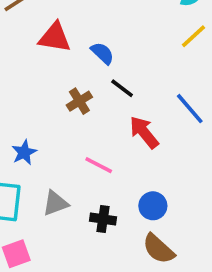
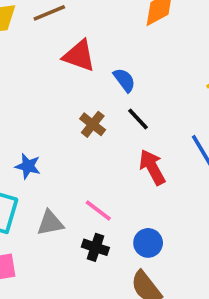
brown cross: (79, 101) -> (93, 124), turned -30
blue star: (24, 152) -> (28, 166), turned 30
pink line: (99, 165) -> (98, 211), moved

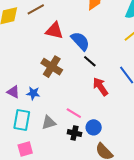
blue semicircle: (124, 80) -> (80, 41), size x1.5
brown cross: (93, 124) -> (52, 67), moved, size x1.5
blue circle: (148, 243) -> (94, 127), moved

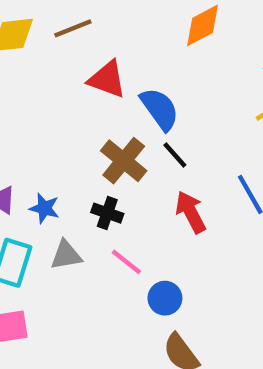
brown cross: (52, 67) -> (124, 161), moved
gray triangle: (49, 123) -> (66, 255), moved
black cross: (74, 133) -> (107, 213), moved

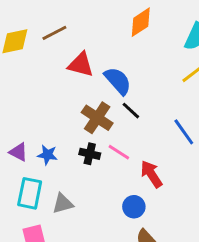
red arrow: (191, 212) -> (151, 174), moved
gray triangle: (66, 255) -> (63, 203), moved
pink line: (126, 262) -> (119, 152), moved

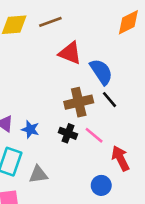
brown cross: (97, 118) -> (79, 102), turned 36

